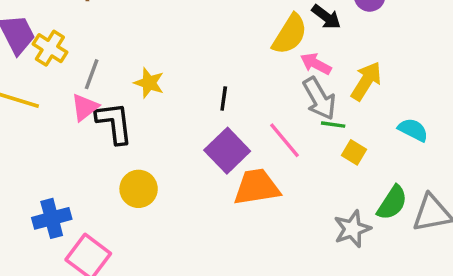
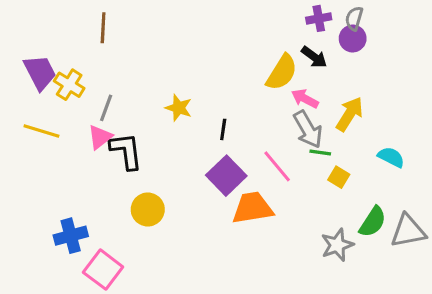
yellow star: (149, 83) -> (179, 108), moved

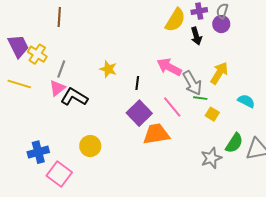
black arrow: (314, 57) -> (196, 36), turned 36
yellow semicircle: (282, 72) -> (175, 20), moved
pink arrow: (305, 99) -> (169, 67), moved, size x1.4
black L-shape: (126, 151) -> (74, 97), turned -52
yellow circle: (148, 209) -> (90, 146), moved

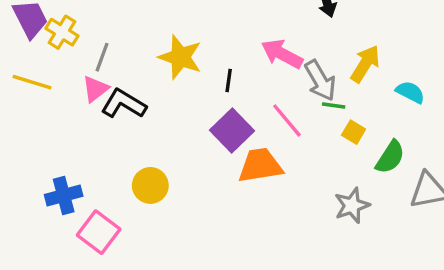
yellow star: (108, 69) -> (180, 57), size x1.5
cyan semicircle: (246, 101) -> (410, 92), moved
green semicircle: (234, 143) -> (390, 157), moved

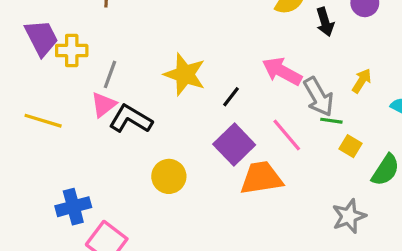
yellow cross: (62, 32) -> (72, 51), turned -32
yellow arrow: (365, 64) -> (362, 81), size x0.7
black line: (229, 80) -> (231, 97), turned 30
yellow line: (32, 82) -> (43, 121), moved
yellow circle: (150, 185) -> (169, 176), moved

